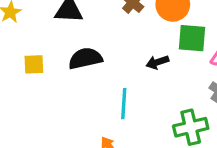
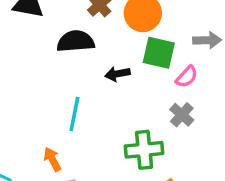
black semicircle: (85, 58) -> (76, 41), moved

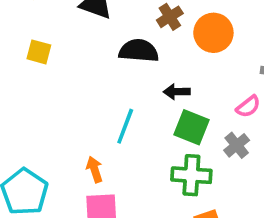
green square: (159, 53) -> (191, 127), moved

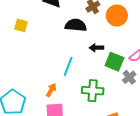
green square: (191, 127) -> (114, 62), moved
orange arrow: (95, 169) -> (51, 90), turned 48
green cross: (191, 175) -> (93, 91), moved

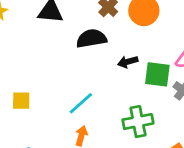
yellow square: (21, 25) -> (21, 101), moved
cyan line: (68, 66) -> (81, 103), moved, turned 42

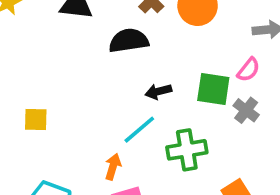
black arrow: (128, 62) -> (158, 91), moved
cyan line: (81, 103) -> (139, 130), moved

